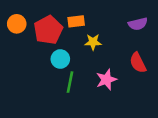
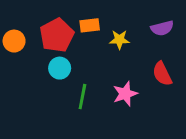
orange circle: (17, 24) -> (14, 41), moved
yellow star: (93, 42) -> (119, 40), moved
cyan circle: (60, 59) -> (60, 68), moved

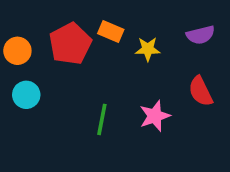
orange rectangle: (90, 25) -> (111, 31), turned 30
cyan circle: (60, 68) -> (26, 95), moved

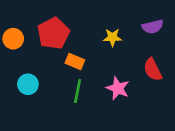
orange rectangle: (111, 31) -> (75, 61), moved
cyan circle: (26, 95) -> (28, 84), moved
pink star: (155, 116) -> (118, 88), turned -30

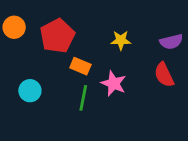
purple semicircle: (153, 27) -> (171, 42), moved
orange circle: (13, 39) -> (14, 27), moved
pink star: (118, 88) -> (114, 83), moved

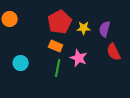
red pentagon: (57, 36) -> (60, 22), moved
purple semicircle: (171, 42) -> (105, 29), moved, turned 119

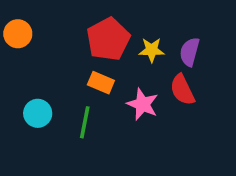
red semicircle: (114, 52) -> (182, 90), moved
green line: (58, 68) -> (85, 122), moved

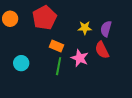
red pentagon: (108, 39) -> (44, 18), moved
green line: (85, 122) -> (59, 66), moved

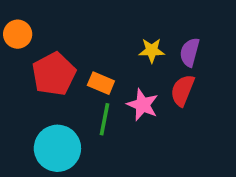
red pentagon: (44, 18) -> (54, 74), moved
red semicircle: (102, 50) -> (182, 90), turned 48
cyan circle: (21, 63) -> (57, 148), moved, size x1.6

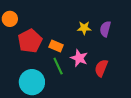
red semicircle: (182, 90) -> (101, 68), moved
green line: (105, 119) -> (58, 66), turned -36

